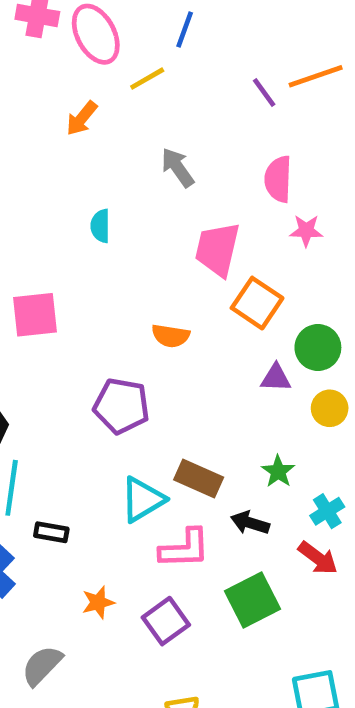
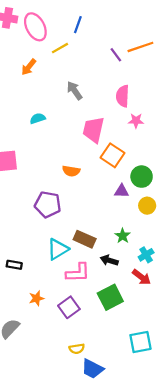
cyan semicircle: (100, 226) -> (38, 118), turned 72

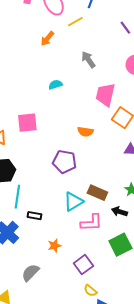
purple square: (69, 307) -> (83, 265), moved
yellow semicircle: (77, 349) -> (90, 291), turned 48

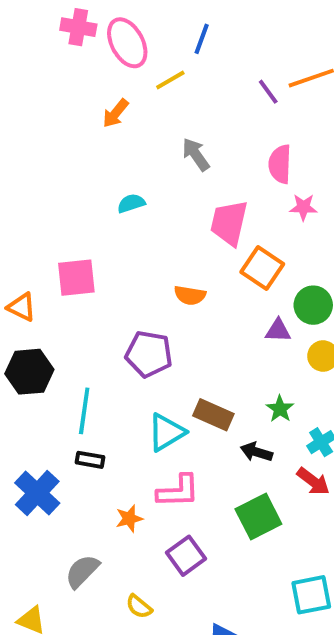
cyan line: (17, 197) -> (84, 411), moved
pink L-shape: (91, 223) -> (178, 491), moved
yellow semicircle: (90, 291) -> (139, 607), moved

